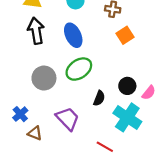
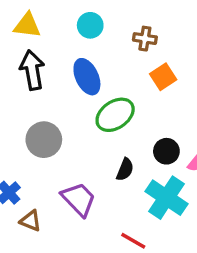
green ellipse: (79, 69) -> (115, 115), moved

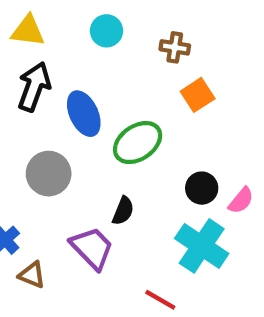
black arrow: (32, 70) -> (34, 87), turned 30
blue ellipse: (87, 77) -> (84, 114), moved
black semicircle: (125, 169) -> (123, 211), moved

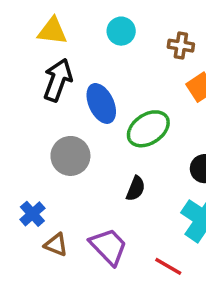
purple trapezoid: (92, 248) -> (108, 246), moved

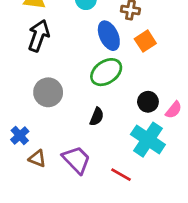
blue ellipse: (101, 103) -> (109, 36), moved

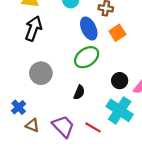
red line: (121, 175) -> (93, 127), moved

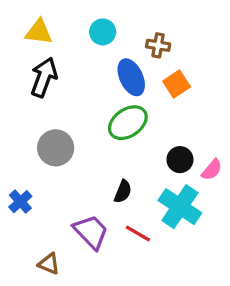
black semicircle: (79, 92) -> (123, 192), moved
brown triangle: (32, 125) -> (49, 264), moved

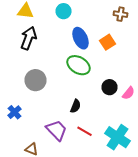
brown cross: (158, 45) -> (120, 14), moved
green ellipse: (128, 123) -> (78, 65), turned 65
cyan cross: (180, 207) -> (118, 137), moved

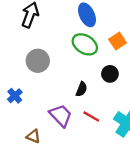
orange square: (108, 42) -> (118, 41), moved
black circle: (110, 87) -> (110, 74), moved

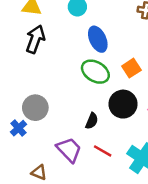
gray circle: (38, 61) -> (35, 108), moved
black circle: (110, 74) -> (123, 104), size x1.5

